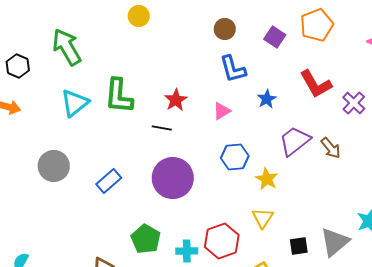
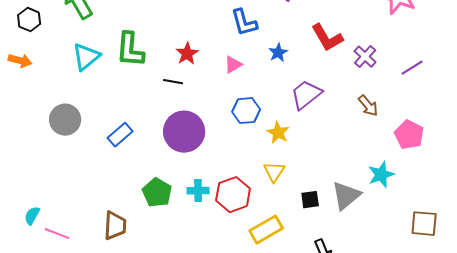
brown arrow: (331, 148) -> (368, 106), moved
cyan cross: (187, 251) -> (198, 191), moved

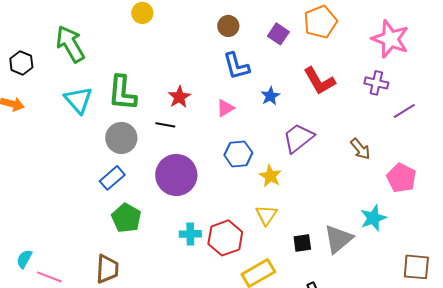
cyan triangle: (86, 57) -> (78, 100), turned -32
purple cross: (365, 57) -> (376, 83), moved, turned -30
gray circle: (65, 120) -> (121, 138), moved
green pentagon: (157, 193) -> (126, 218), moved

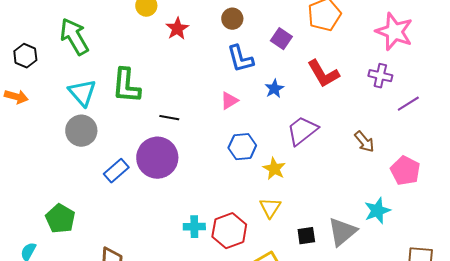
purple square: (278, 34) -> (281, 39), moved
red star: (179, 97) -> (177, 29), moved
gray circle: (121, 138) -> (81, 131), moved
purple circle: (176, 175) -> (157, 158), moved
green pentagon: (126, 218) -> (60, 219), moved

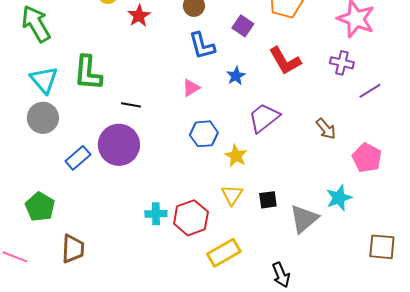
green pentagon: (60, 219) -> (40, 207), moved
black square: (306, 236) -> (268, 200), moved

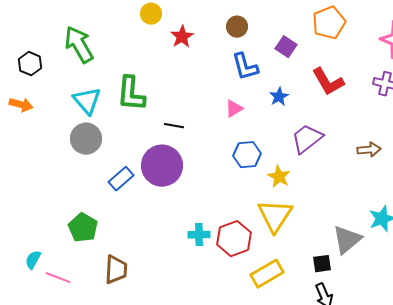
brown arrow: (326, 129) -> (369, 150), turned -55
yellow triangle: (232, 195) -> (275, 216), size x1.6
black square: (268, 200) -> (322, 264), moved

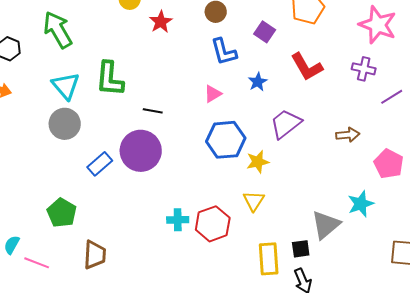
blue hexagon: (247, 155) -> (226, 140), size x1.4
yellow star: (279, 177) -> (258, 162), turned 30
yellow triangle: (275, 216) -> (254, 201), size x0.6
yellow rectangle: (267, 274) -> (269, 259), moved, turned -64

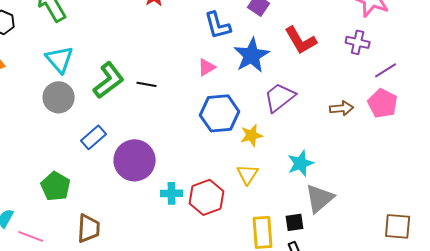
green L-shape: (110, 79) -> (109, 80), moved, turned -132
blue star: (258, 82) -> (252, 55), size x1.8
purple circle: (141, 151) -> (135, 160), moved
pink pentagon: (389, 164) -> (383, 103), moved
cyan star: (361, 204) -> (301, 163), moved

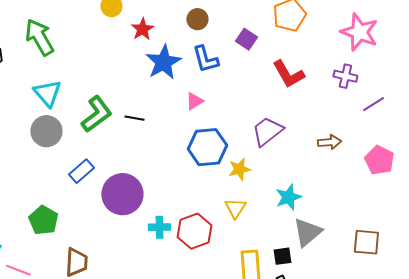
blue star: (252, 55) -> (163, 62), moved
pink pentagon: (383, 103) -> (379, 160), moved
brown square: (398, 226) -> (366, 242), moved

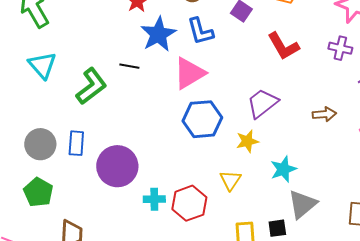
pink triangle: (194, 101) -> (189, 73), size x1.8
black line: (134, 118) -> (129, 66), moved
gray circle: (46, 131) -> (40, 144), moved
yellow star: (239, 169) -> (247, 141), moved
blue rectangle: (81, 171) -> (76, 143), turned -45

